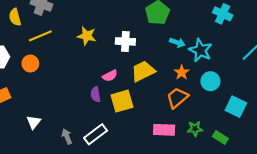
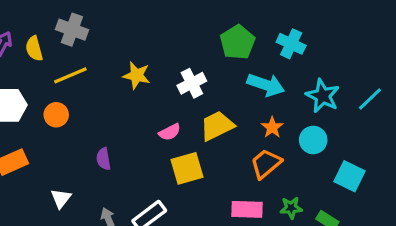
cyan cross: (223, 14) -> (291, 44), moved
white cross: (125, 41) -> (192, 83), turned -30
cyan arrow: (177, 43) -> (266, 85), size x1.6
cyan star: (200, 50) -> (323, 96), moved
purple semicircle: (96, 94) -> (103, 159), moved

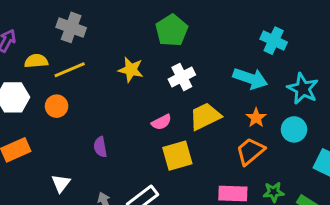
green pentagon: (237, 42) -> (172, 30), moved
yellow semicircle: (34, 49) -> (36, 61), moved, turned 100

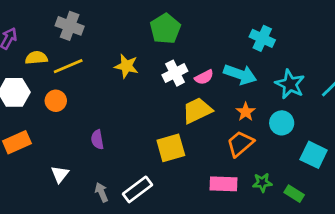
pink semicircle: (161, 122) -> (204, 77), moved

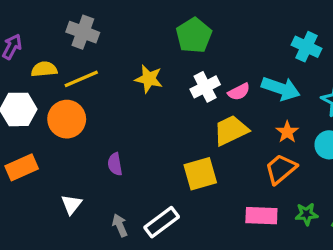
orange circle: (56, 101) -> (67, 119), size x1.5

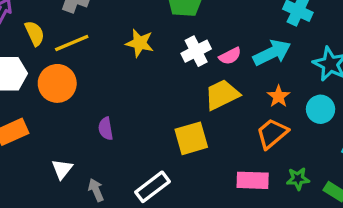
yellow semicircle: (44, 69) -> (35, 33), turned 70
cyan arrow: (281, 89) -> (272, 53), turned -45
gray arrow: (120, 225) -> (96, 190), moved

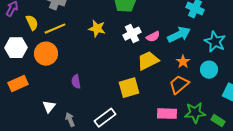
green star: (298, 179) -> (195, 113), size x1.5

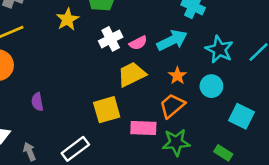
yellow star: (97, 29) -> (67, 19), moved, turned 30
green star: (195, 113) -> (176, 142), moved
pink rectangle: (167, 114) -> (143, 128), moved

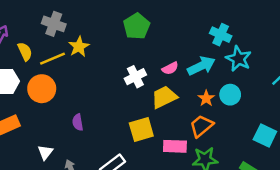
yellow star: (67, 19) -> (79, 47), moved
white cross: (111, 39) -> (135, 77), moved
cyan star: (219, 49) -> (239, 59), moved
cyan circle: (211, 86) -> (230, 95), moved

